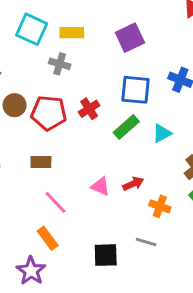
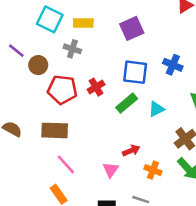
brown circle: (15, 105) -> (38, 65), moved
brown rectangle: (41, 162) -> (55, 130), size x1.5
pink triangle: (100, 186) -> (111, 170), moved, turned 42

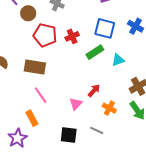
red arrow: (131, 151) -> (94, 90), turned -32

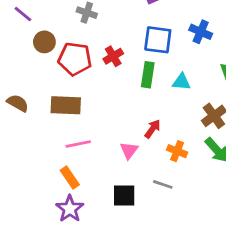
brown circle: (28, 13) -> (44, 42), moved
green rectangle: (95, 52) -> (148, 75), turned -42
cyan triangle: (118, 60) -> (181, 82), turned 32
pink line: (41, 95) -> (78, 144), turned -60
purple star: (18, 138) -> (70, 209), moved

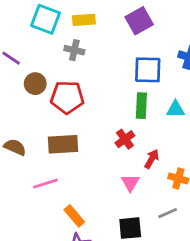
red cross: (113, 56) -> (125, 139), moved
pink line: (78, 144) -> (45, 184), moved
gray line: (163, 184) -> (168, 213), turned -36

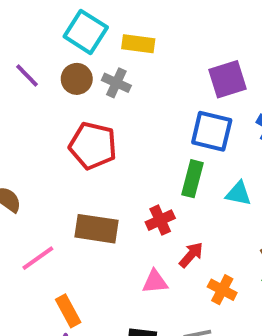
purple square: (139, 21) -> (227, 79), moved
brown circle: (35, 84) -> (77, 79), moved
brown rectangle: (63, 144) -> (97, 229), moved
pink triangle: (130, 183) -> (155, 282), turned 42
pink line: (45, 184) -> (38, 258), turned -30

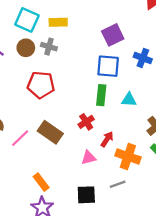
brown rectangle: (97, 229) -> (50, 132), turned 35
pink line: (38, 258) -> (20, 138), moved
orange cross: (222, 290) -> (128, 156), size x1.5

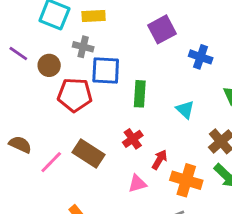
brown circle: (26, 48) -> (49, 65), moved
blue square: (108, 66) -> (106, 71), moved
green rectangle: (101, 95) -> (140, 94), moved
cyan triangle: (129, 100) -> (185, 110), turned 42

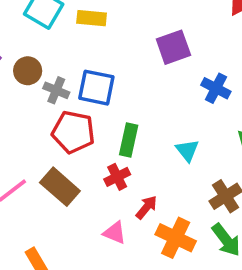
gray cross: (83, 47) -> (56, 90), moved
green rectangle: (140, 94) -> (129, 140), moved
red pentagon: (75, 95) -> (73, 132), moved
pink triangle: (137, 184) -> (115, 233), turned 30

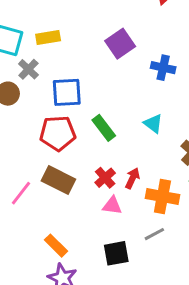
gray cross: (56, 90) -> (28, 69), moved, turned 36
green rectangle: (129, 140) -> (104, 128), turned -35
red cross: (117, 177) -> (105, 178), moved

